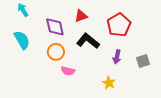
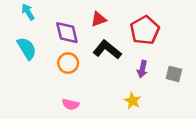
gray square: (143, 61) -> (174, 74), turned 32
pink semicircle: (68, 71) -> (71, 104), moved

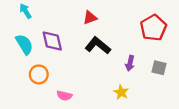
red pentagon: (145, 30) -> (153, 28), moved
purple diamond: (67, 33) -> (52, 41), moved
orange circle: (68, 63) -> (39, 74), moved

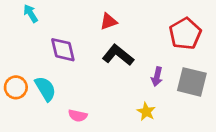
cyan semicircle: (24, 44) -> (45, 89), moved
gray square: (159, 68) -> (192, 82), size x1.6
orange circle: (39, 74) -> (16, 87), moved

